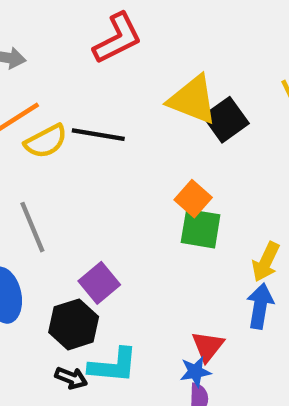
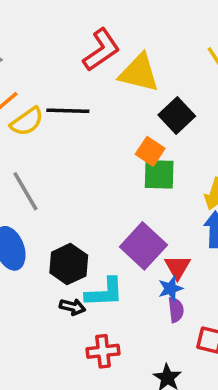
red L-shape: (117, 38) -> (101, 50), moved
black square: (226, 120) -> (177, 115), moved
purple square: (99, 283) -> (143, 246), moved, size x1.4

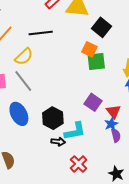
yellow semicircle: (27, 122) -> (24, 57), moved
purple square: (143, 246) -> (93, 102), size x0.7
red cross: (103, 351) -> (79, 164), turned -30

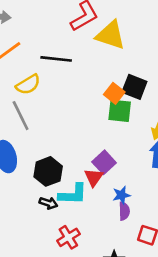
black square: (102, 27) -> (134, 87), moved, turned -30
red triangle: (114, 112) -> (94, 177), moved

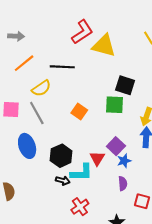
orange square: (114, 93) -> (79, 112), moved
purple square: (104, 162) -> (116, 146), moved
blue star: (121, 195) -> (124, 161), moved

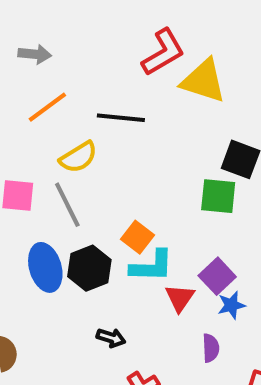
orange square: (79, 112) -> (137, 237), moved
black hexagon: (61, 156) -> (89, 268), moved
cyan L-shape: (81, 173) -> (152, 266), moved
purple semicircle: (123, 183) -> (211, 348), moved

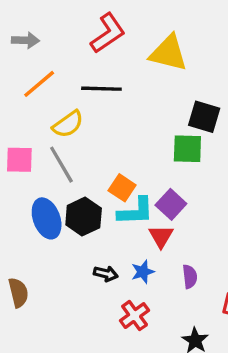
red L-shape: (163, 52) -> (108, 33), moved
purple square: (217, 276) -> (171, 204), moved
blue star: (231, 305) -> (143, 272), moved

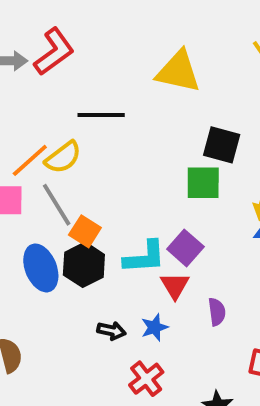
red L-shape: (108, 33) -> (54, 52), moved
orange line: (39, 84) -> (30, 160), moved
orange square: (122, 188) -> (85, 231), moved
purple semicircle: (190, 277) -> (217, 312), moved

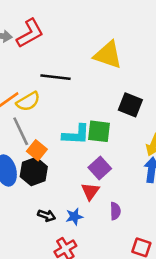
green square: (203, 183) -> (99, 131), moved
cyan L-shape: (145, 257) -> (76, 135), moved

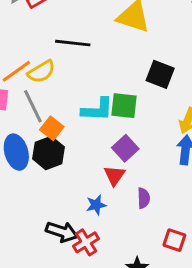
black arrow: (47, 216) -> (62, 232), moved, size x1.5

